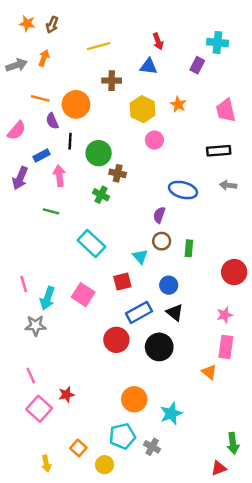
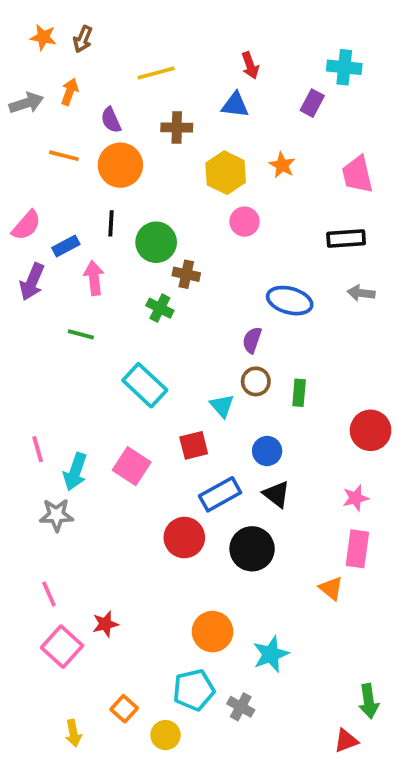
purple semicircle: (52, 121) -> (111, 120), moved
pink semicircle: (17, 131) -> (26, 225), moved

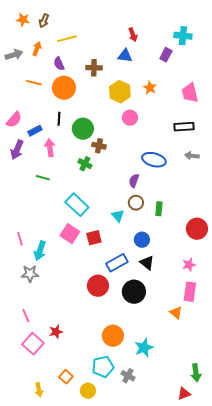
yellow line: (156, 73) -> (67, 39), moved
red square: (194, 445) -> (94, 238), moved
pink square: (132, 466) -> (70, 234), moved

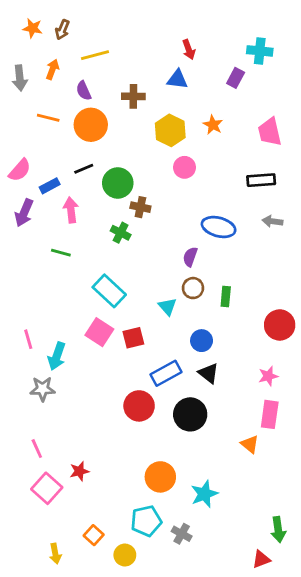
gray arrow: (14, 55) -> (20, 78), turned 102
black line: (59, 119) -> (84, 169), turned 64

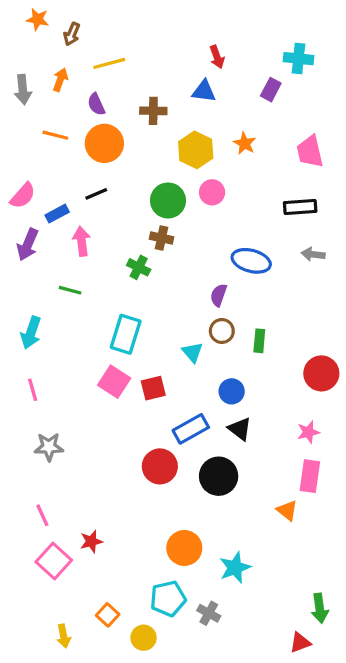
orange star: (33, 28) -> (37, 19), moved
green circle: (118, 183) -> (168, 200), moved
cyan rectangle: (109, 291) -> (126, 334), turned 64
cyan arrow: (57, 356) -> (31, 333), moved

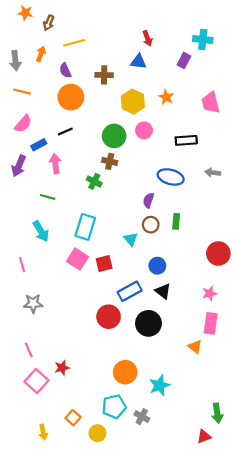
orange line: (55, 135) -> (22, 92), moved
pink semicircle: (23, 196) -> (23, 124), moved
black rectangle: (300, 207) -> (186, 140), moved
cyan arrow: (31, 333) -> (41, 231), moved, turned -50
green rectangle: (259, 341) -> (176, 221), moved

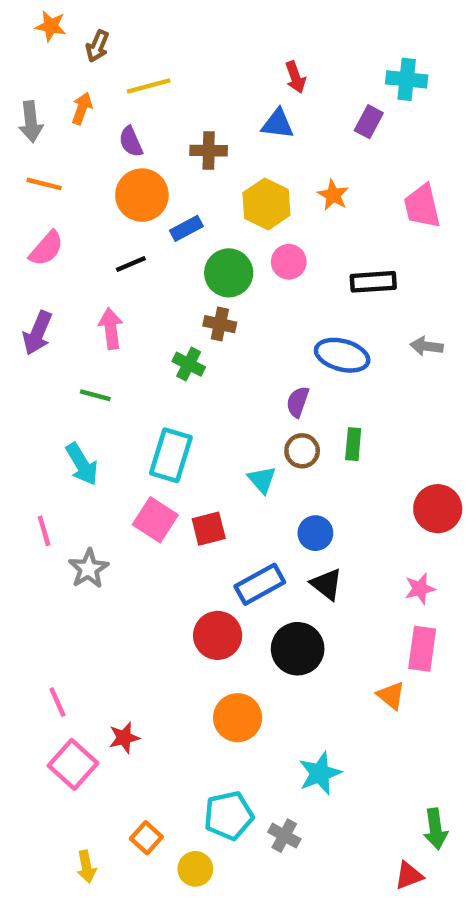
blue rectangle: (39, 145) -> (186, 228), moved
gray star: (33, 303) -> (89, 569), moved, turned -30
orange circle: (125, 372) -> (238, 718), moved

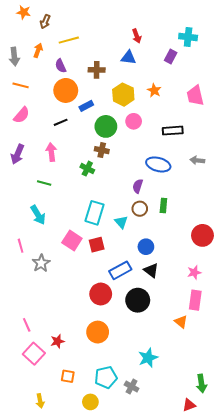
cyan rectangle: (171, 455) -> (95, 213), moved
orange circle: (238, 718) -> (98, 332), moved
orange square: (146, 838) -> (68, 376), moved, turned -32

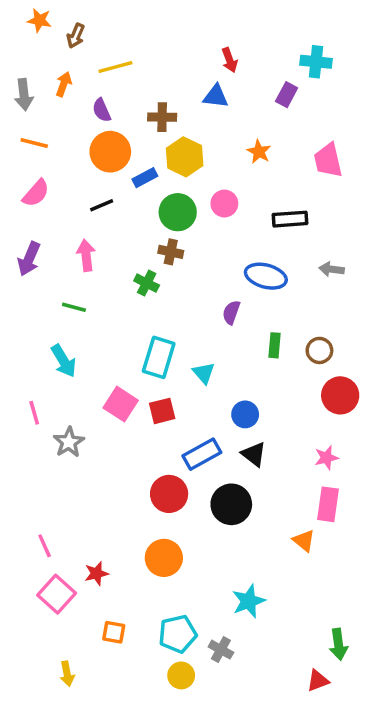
yellow hexagon: (123, 95) -> (185, 157), moved
brown circle: (140, 209) -> (319, 350), moved
yellow circle: (90, 402) -> (181, 675), moved

